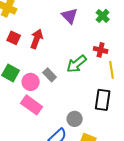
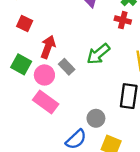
red arrow: (37, 39) -> (48, 47), moved
red cross: (101, 50) -> (123, 20), moved

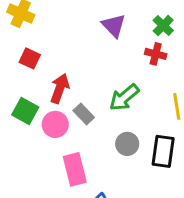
pink rectangle: (46, 102) -> (75, 169), moved, turned 40
gray circle: (96, 118) -> (127, 144), moved

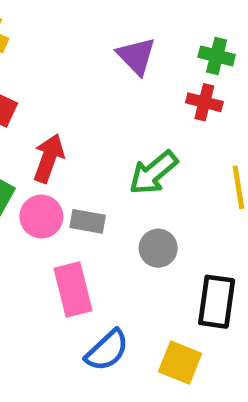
green cross: (163, 25) -> (217, 56), turned -30
gray rectangle: (84, 114) -> (88, 221), moved, turned -36
black rectangle: (163, 151) -> (217, 302), moved

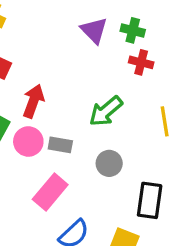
green cross: (217, 56) -> (133, 30), moved
pink rectangle: (73, 290) -> (50, 192), turned 54

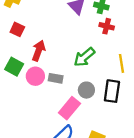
pink rectangle: (50, 192) -> (69, 108), moved
black rectangle: (150, 200) -> (112, 91), moved

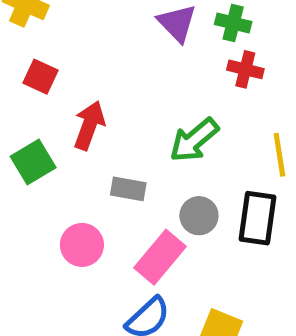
green square: (14, 67) -> (33, 162), turned 30
pink circle: (35, 76) -> (82, 245), moved

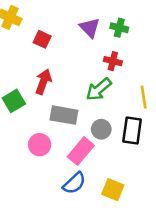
red cross: (245, 69) -> (113, 61), moved
red square: (40, 77) -> (42, 39), moved
gray rectangle: (128, 189) -> (64, 115), size x1.5

